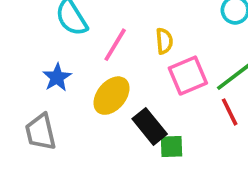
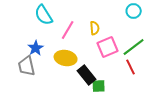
yellow ellipse: (111, 96) -> (66, 58), turned 60
gray trapezoid: (41, 132) -> (27, 66), moved

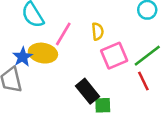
yellow ellipse: (66, 58) -> (43, 53), moved

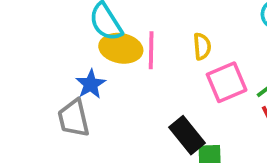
pink line: (63, 34) -> (151, 50), turned -30
yellow ellipse: (43, 53) -> (121, 48), moved

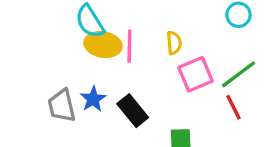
blue star: (91, 84) -> (93, 99), moved
black rectangle: (187, 135) -> (133, 111), moved

